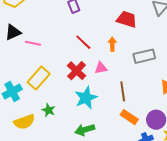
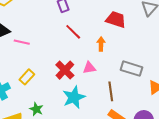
red line: (83, 42) -> (73, 32), moved
gray rectangle: (144, 56) -> (131, 69), moved, turned 30
yellow rectangle: (39, 78) -> (27, 77), size x0.7

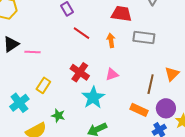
pink triangle: (89, 68) -> (112, 74), moved
gray rectangle: (131, 69) -> (144, 37), moved
brown line: (111, 91) -> (151, 84), moved, turned 30

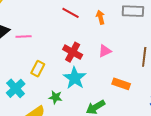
cyan star: (93, 98) -> (75, 78), moved
orange rectangle: (139, 110) -> (121, 84), moved

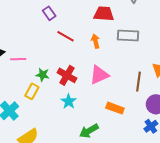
pink triangle: (105, 51) -> (99, 75), size x1.5
cyan star: (75, 78) -> (69, 101), size x0.7
green star: (55, 97) -> (43, 75), moved

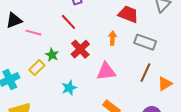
red line: (66, 36) -> (68, 22), moved
red cross: (67, 75) -> (80, 49), moved
brown line: (139, 82) -> (145, 73), moved

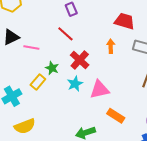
pink triangle: (106, 71) -> (100, 90), moved
cyan star: (69, 88) -> (75, 84), moved

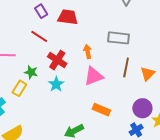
red trapezoid: (125, 21) -> (68, 17), moved
orange arrow: (111, 46) -> (88, 52), moved
pink triangle: (100, 90) -> (94, 76), moved

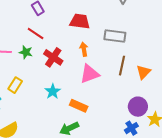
red trapezoid: (68, 17) -> (80, 21), moved
green star: (31, 72) -> (26, 52), moved
cyan star: (56, 84) -> (53, 91), moved
orange rectangle: (101, 110) -> (79, 106), moved

